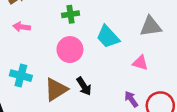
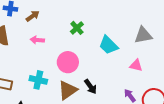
green cross: (70, 14) -> (77, 28), turned -32
pink circle: (70, 50) -> (68, 62), moved

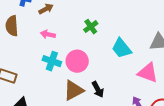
pink triangle: (136, 65) -> (148, 73), size x1.5
cyan cross: (38, 80) -> (52, 61), moved

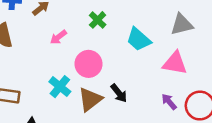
pink arrow: (48, 34) -> (58, 37), moved, turned -40
cyan cross: (52, 61) -> (60, 87), moved, turned 30

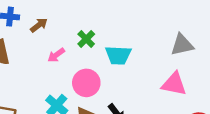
green cross: (98, 20) -> (86, 39), moved
cyan trapezoid: (139, 39) -> (118, 55), moved, turned -40

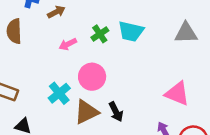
gray triangle: (182, 45) -> (186, 33), moved
cyan trapezoid: (118, 55) -> (131, 31), moved

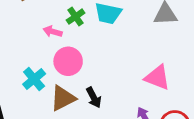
pink arrow: (68, 44) -> (53, 31), moved, turned 42

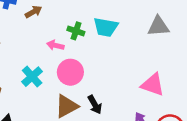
green cross: (76, 17) -> (76, 31), turned -35
cyan cross: (34, 79) -> (32, 77), moved

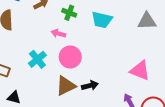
green cross: (76, 31) -> (69, 13), moved
black arrow: (95, 105) -> (90, 86), turned -77

